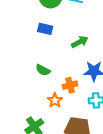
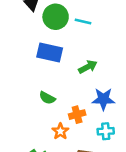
blue rectangle: (45, 29) -> (50, 53), size x1.5

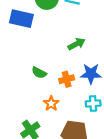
blue rectangle: (50, 53) -> (21, 19), moved
orange cross: (77, 115) -> (67, 79), moved

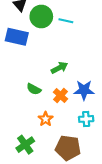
green arrow: (77, 44) -> (59, 68), moved
orange cross: (67, 79) -> (61, 95), turned -32

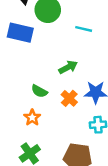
cyan line: (66, 21) -> (84, 29), moved
orange star: (46, 119) -> (32, 118), moved

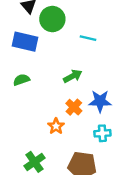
green semicircle: (39, 91) -> (21, 80), moved, turned 133
orange star: (32, 118) -> (56, 126), moved

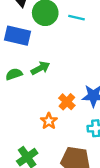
cyan line: (88, 38) -> (76, 18), moved
green arrow: (73, 76) -> (40, 68), moved

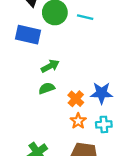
green semicircle: (14, 74) -> (47, 88), moved
orange star: (49, 121) -> (78, 121), moved

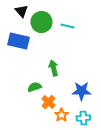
green arrow: (50, 66) -> (53, 68), moved, turned -77
orange cross: (76, 99) -> (48, 102), moved

